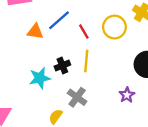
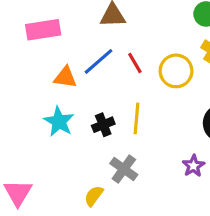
red line: (84, 32) -> (135, 63), moved
cyan star: (40, 78) -> (59, 122), moved, turned -30

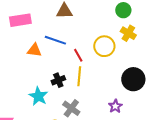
blue line: (98, 61) -> (55, 40), turned 60
red line: (135, 63) -> (78, 55), moved
cyan star: (59, 122) -> (38, 96), moved

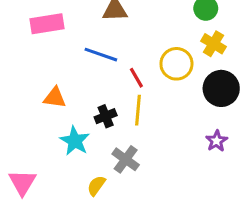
orange triangle: (34, 50) -> (55, 98), moved
black circle: (133, 79) -> (221, 88), moved
purple star: (115, 106) -> (217, 141), moved

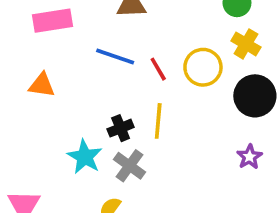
red line: (136, 78) -> (158, 69), moved
orange triangle: (55, 98) -> (42, 85), moved
gray cross: (126, 159) -> (130, 166), moved

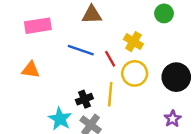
yellow cross: (246, 44) -> (133, 42), moved
yellow circle: (203, 67) -> (135, 73), moved

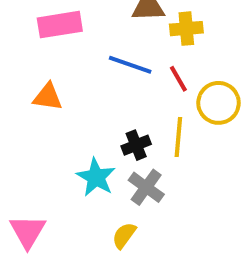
yellow cross: (133, 42) -> (186, 29), moved, turned -36

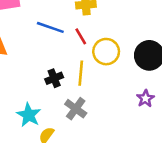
cyan star: (96, 177) -> (29, 115), moved
gray cross: (146, 187) -> (76, 109), moved

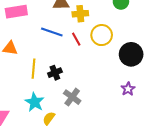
yellow circle: (106, 52) -> (102, 35), moved
yellow line: (81, 73) -> (34, 69), moved

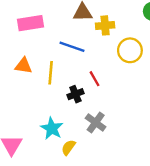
red line: (76, 39) -> (94, 79), moved
yellow line: (34, 69) -> (51, 73), moved

